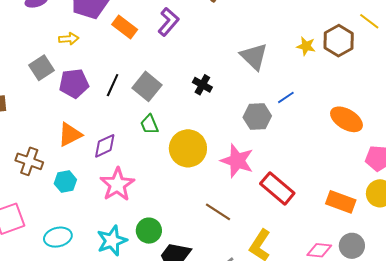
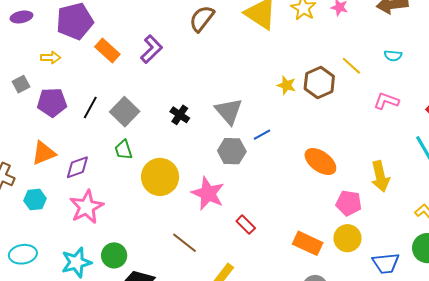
gray triangle: (254, 56) -> (229, 111), moved
gray square: (41, 68) -> (21, 84), size x0.7
red rectangle: (277, 188) -> (246, 225), size x0.6

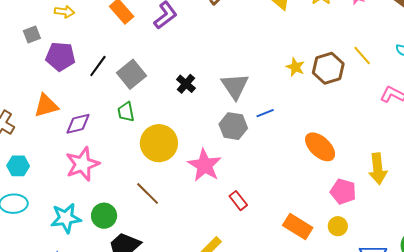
cyan hexagon: (35, 200) -> (18, 166), moved
yellow circle: (347, 238) -> (338, 226), size x0.7
brown line: (185, 243) -> (148, 194), moved

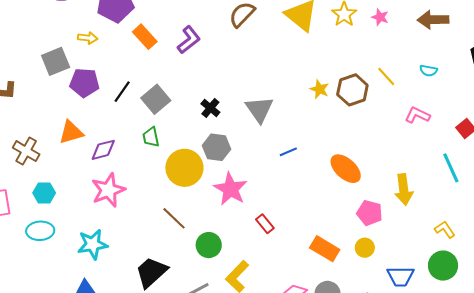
gray square: (32, 35) -> (56, 61), size x1.6
blue line: (265, 113) -> (288, 152), moved
gray hexagon: (233, 126) -> (217, 147), moved
green circle: (104, 216) -> (209, 245), moved

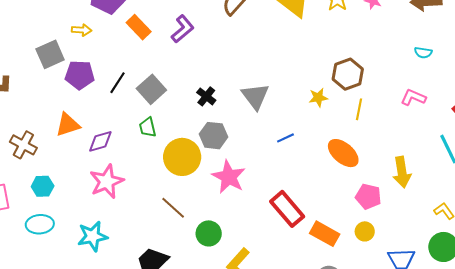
yellow line: (386, 77) -> (359, 109), moved, turned 55
yellow star: (319, 89) -> (318, 98), moved, turned -30
red rectangle: (265, 224) -> (287, 209), moved, size x1.8

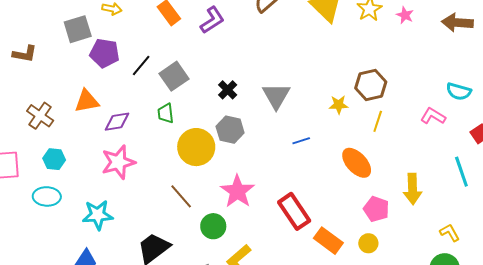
cyan semicircle: (423, 53) -> (459, 91), moved, size x1.4
pink star: (229, 177) -> (237, 191), moved

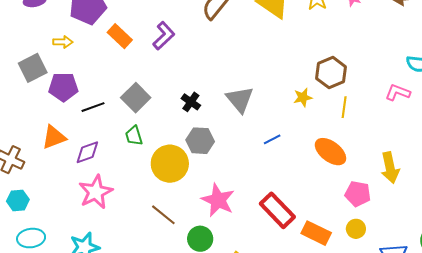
black line: (141, 65) -> (93, 107), moved, turned 40
cyan hexagon: (54, 159) -> (18, 200), moved

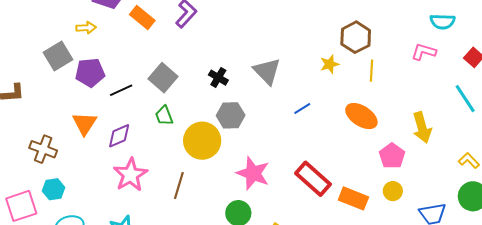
orange triangle: (54, 137) -> (85, 123), turned -32
pink pentagon: (358, 194) -> (392, 156), turned 30
brown line: (163, 215) -> (179, 185), moved, turned 72

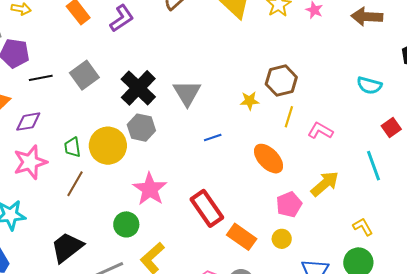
pink L-shape: (424, 52) -> (320, 131), moved
black cross: (218, 78) -> (138, 88), size x1.8
green trapezoid: (164, 116) -> (72, 147), moved
yellow arrow: (422, 127) -> (325, 184), turned -128

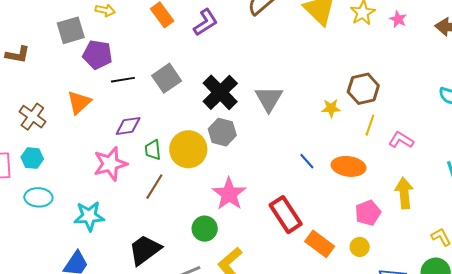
purple diamond: (28, 122) -> (128, 126), moved
blue line: (213, 137) -> (307, 161), moved, turned 66
orange ellipse: (269, 159) -> (349, 166), turned -40
yellow arrow: (325, 184) -> (404, 193), turned -56

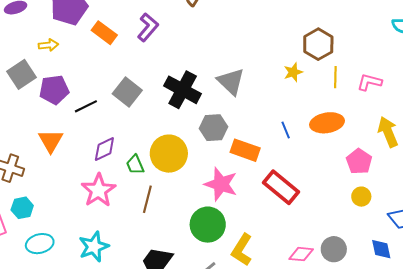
gray hexagon: (222, 132) -> (213, 128), moved
blue line: (307, 161) -> (286, 130), turned 36
green circle: (205, 229) -> (208, 225), size x1.4
orange rectangle: (320, 244) -> (245, 150), moved

